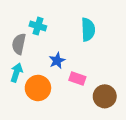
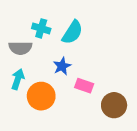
cyan semicircle: (88, 30) -> (72, 32), moved, turned 35
gray semicircle: (19, 44) -> (20, 48), turned -102

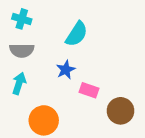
cyan cross: (41, 28) -> (22, 19), moved
orange circle: (41, 96) -> (44, 120), moved

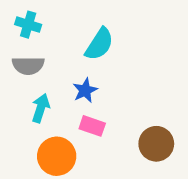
cyan arrow: (19, 83) -> (41, 108), moved
pink rectangle: (89, 90) -> (92, 126), moved

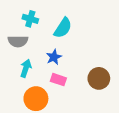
cyan cross: (28, 25) -> (30, 19), moved
brown circle: (156, 144) -> (99, 78), moved

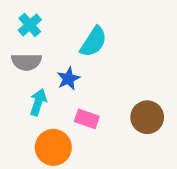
cyan cross: (30, 19) -> (30, 25), moved, turned 32
blue star: (54, 57) -> (68, 79), moved

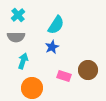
blue star: (68, 79) -> (52, 47), moved
pink rectangle: (87, 119) -> (64, 76), moved

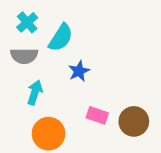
cyan semicircle: (56, 25) -> (61, 38), moved
brown circle: (88, 70) -> (134, 121), moved

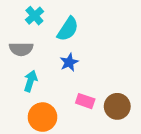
cyan cross: (27, 22) -> (34, 16), moved
cyan semicircle: (61, 38) -> (68, 29), moved

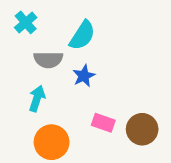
cyan cross: (34, 16) -> (26, 22), moved
gray semicircle: (21, 49) -> (48, 60), moved

